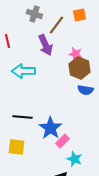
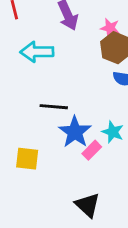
black line: (22, 117) -> (54, 107), moved
cyan star: (74, 159) -> (113, 132), moved

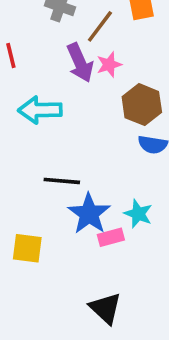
pink star: (110, 28) -> (109, 65), moved, turned -30
pink rectangle: (92, 150) -> (111, 237), turned 30

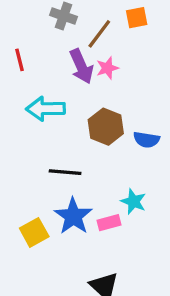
brown hexagon: (142, 105) -> (106, 127), moved
blue star: (89, 214) -> (73, 216), moved
yellow square: (27, 248) -> (34, 232), turned -36

